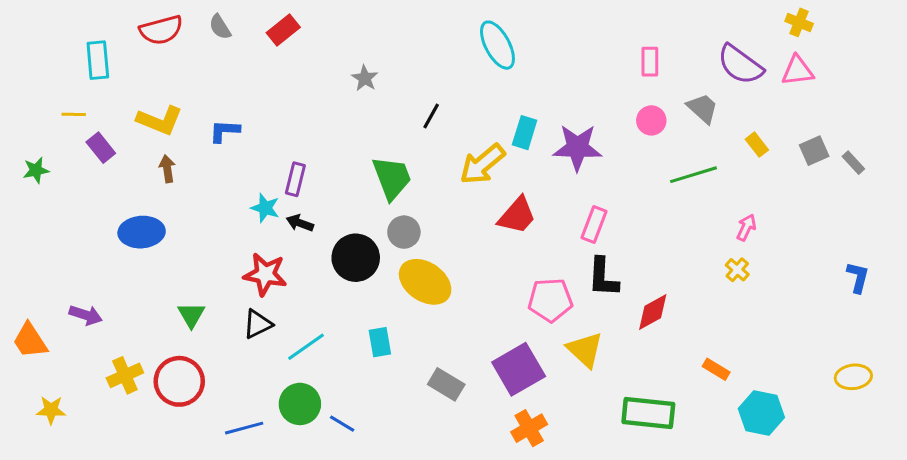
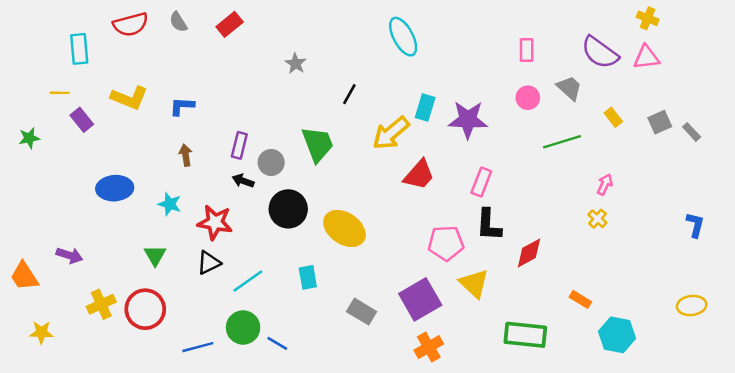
brown arrow: (167, 169) -> (186, 155), moved
cyan star: (265, 208) -> (170, 204), moved
gray circle: (404, 232) -> (271, 162), moved

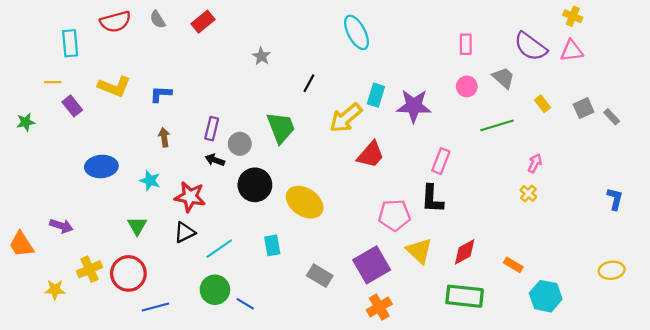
pink rectangle: (481, 182) -> (441, 161), moved
red diamond: (529, 253) -> (465, 252), moved
yellow star: (41, 332) -> (55, 290), moved
blue line: (198, 347) -> (155, 307), moved

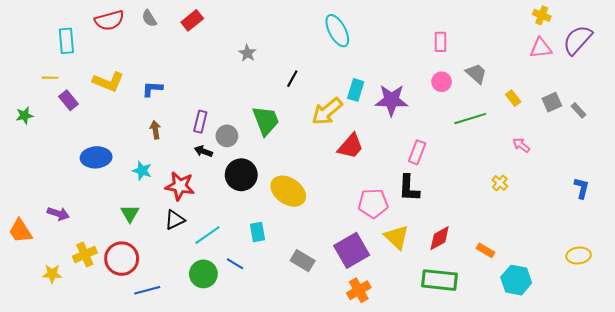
purple semicircle: (531, 46) -> (578, 40), moved, turned 96
pink arrow: (535, 163) -> (521, 145), moved, turned -78
blue line: (245, 304) -> (235, 264), moved

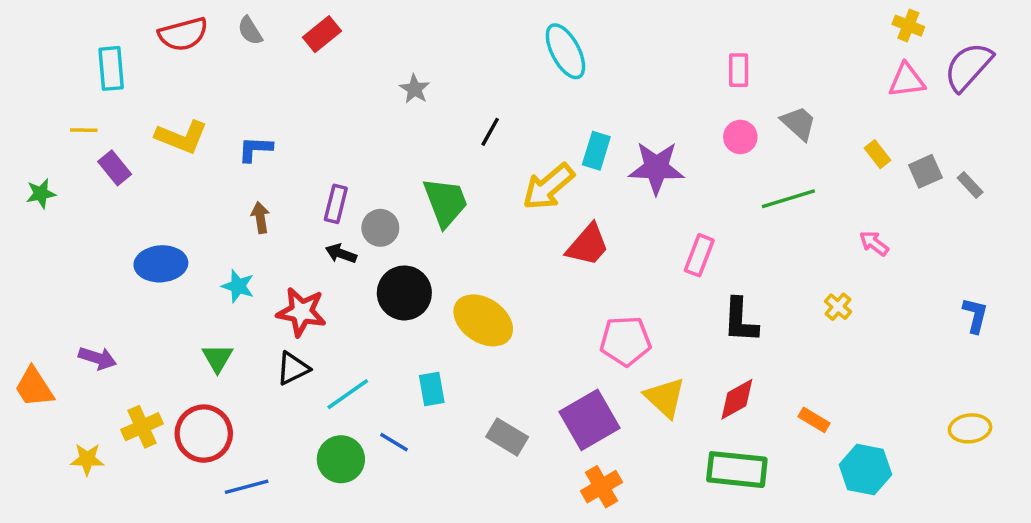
yellow rectangle: (513, 98) -> (877, 154), moved
black L-shape: (409, 188) -> (740, 320), moved

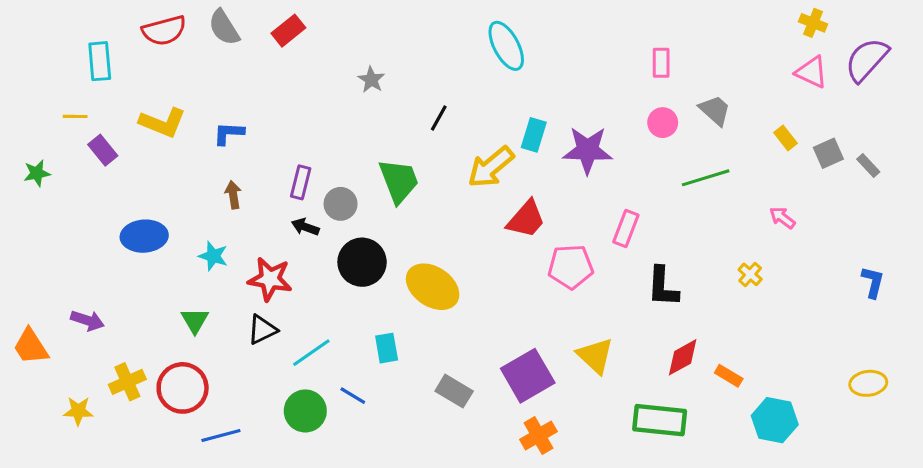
gray semicircle: (250, 31) -> (224, 27), size x1.4
pink triangle: (907, 80) -> (811, 72), turned 32
pink pentagon: (625, 341) -> (571, 267), moved
red diamond: (737, 399) -> (683, 357), moved

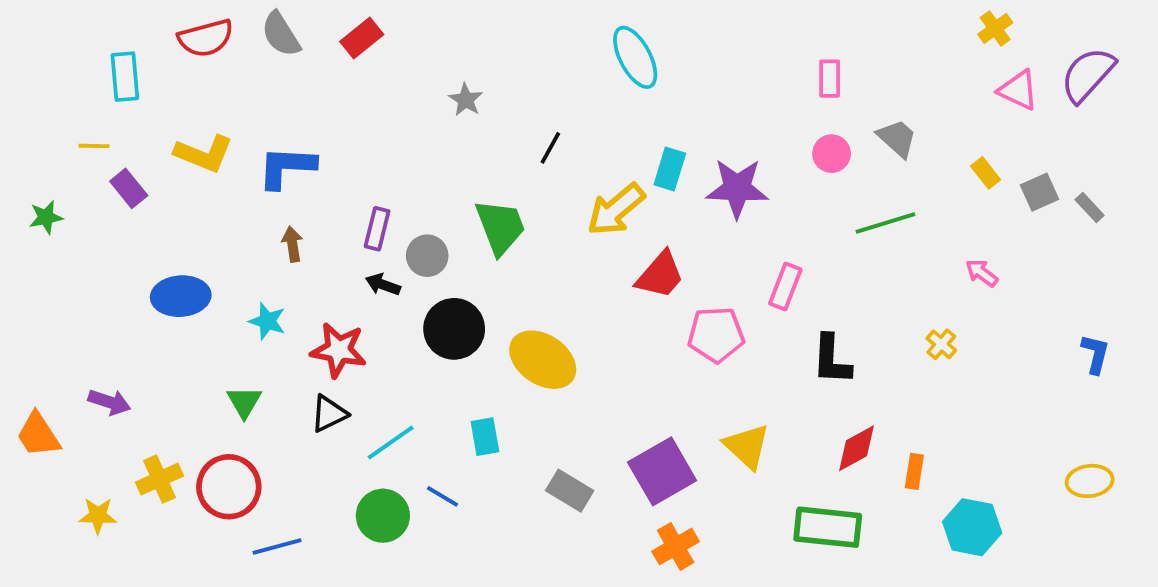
yellow cross: (813, 23) -> (995, 28), moved, turned 32
blue L-shape: (229, 133) -> (287, 167), size x1.5
orange rectangle: (729, 376) -> (914, 471), turned 68

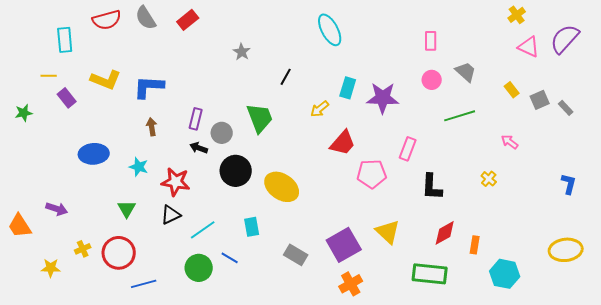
yellow arrow: (616, 209) -> (320, 109), size x0.6
yellow cross: (160, 479) -> (83, 249), size x0.7
yellow ellipse: (1090, 481) -> (566, 250), size x1.4

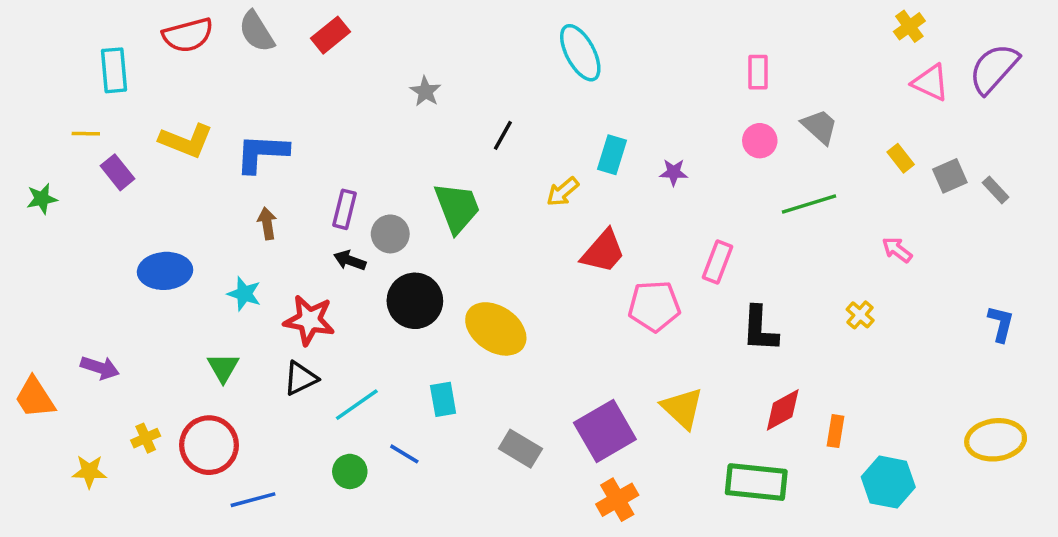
purple star: (383, 98) -> (674, 172), size x0.5
green circle: (199, 268) -> (350, 471), size x0.7

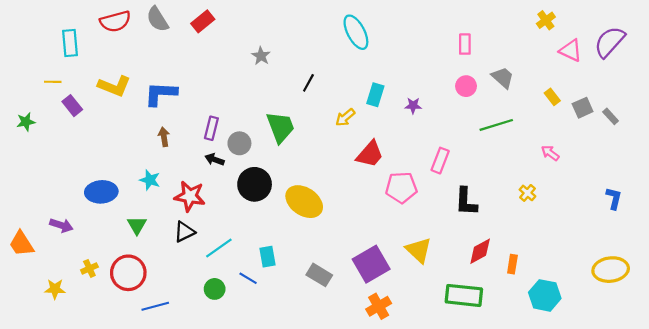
yellow cross: (909, 26) -> (546, 20), moved
blue ellipse: (165, 271) -> (101, 192), moved
cyan rectangle: (443, 399) -> (267, 257), moved

